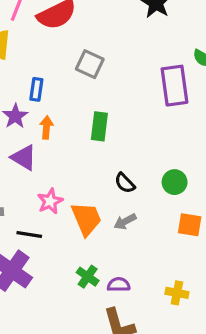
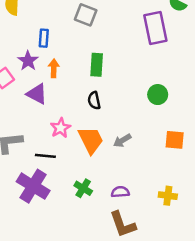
green circle: (175, 182) -> (158, 95), moved
black semicircle: (125, 183) -> (94, 100), moved, turned 36
green cross: (88, 277) -> (83, 188), moved

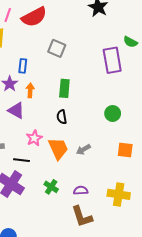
yellow cross: (168, 196) -> (119, 194), size x1.5

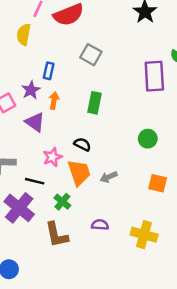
black semicircle: (62, 117) -> (82, 144), moved, turned 120
green cross: (51, 187) -> (62, 202), moved
brown L-shape: (82, 217) -> (57, 235), moved

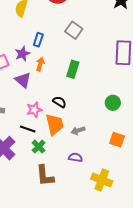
black line: (35, 181) -> (28, 129), moved
purple semicircle: (100, 225) -> (75, 157), moved
brown L-shape: (57, 235) -> (45, 176), moved

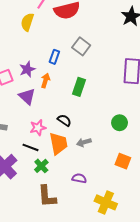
blue rectangle: (38, 40) -> (54, 57), moved
gray arrow: (78, 131) -> (84, 142), moved

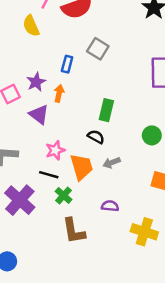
yellow semicircle: (27, 22) -> (31, 26), turned -36
green rectangle: (79, 87) -> (106, 110), moved
black semicircle: (64, 120) -> (96, 137), moved

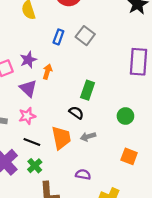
blue rectangle: (67, 64) -> (58, 37), moved
pink star: (55, 150) -> (27, 116), moved
green cross: (64, 195) -> (35, 166), moved

